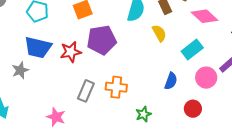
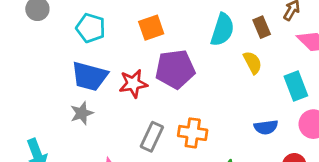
cyan rectangle: (192, 49) -> (296, 86), turned -75
gray star: (20, 70) -> (82, 113), moved
blue semicircle: (171, 81) -> (266, 127), turned 60

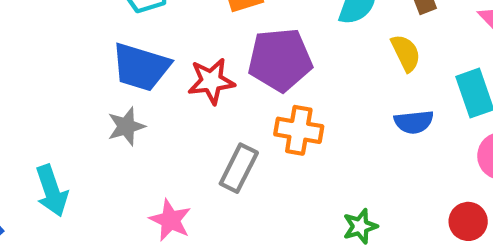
blue semicircle: (266, 127) -> (414, 122), moved
orange cross: (193, 133) -> (299, 130), moved

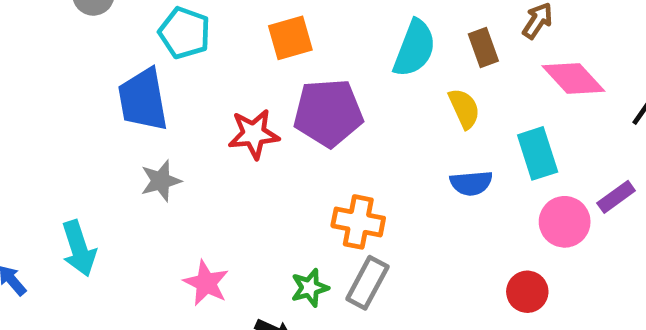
blue trapezoid: (141, 67) -> (143, 100), moved, turned 62
orange cross: (299, 130) -> (358, 222), moved
gray rectangle: (239, 168) -> (367, 283), moved
green star: (360, 226) -> (310, 288), moved

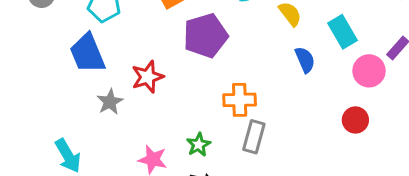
red star: (254, 134) -> (148, 77), moved
blue semicircle: (471, 183) -> (305, 60), turned -96
green star: (310, 288) -> (199, 145), moved

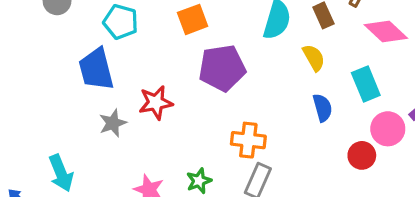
red circle: (355, 120) -> (362, 155), moved

